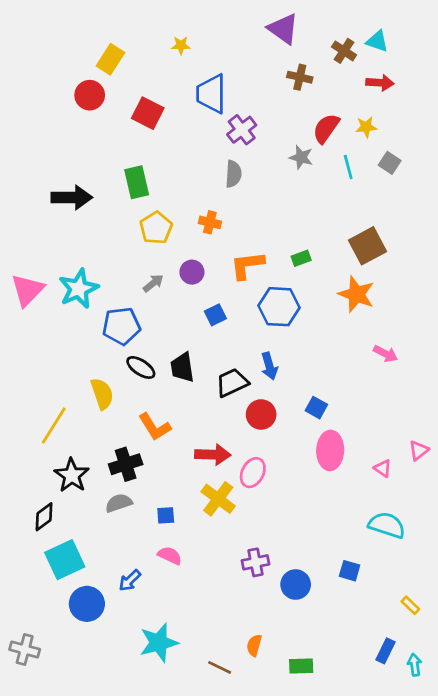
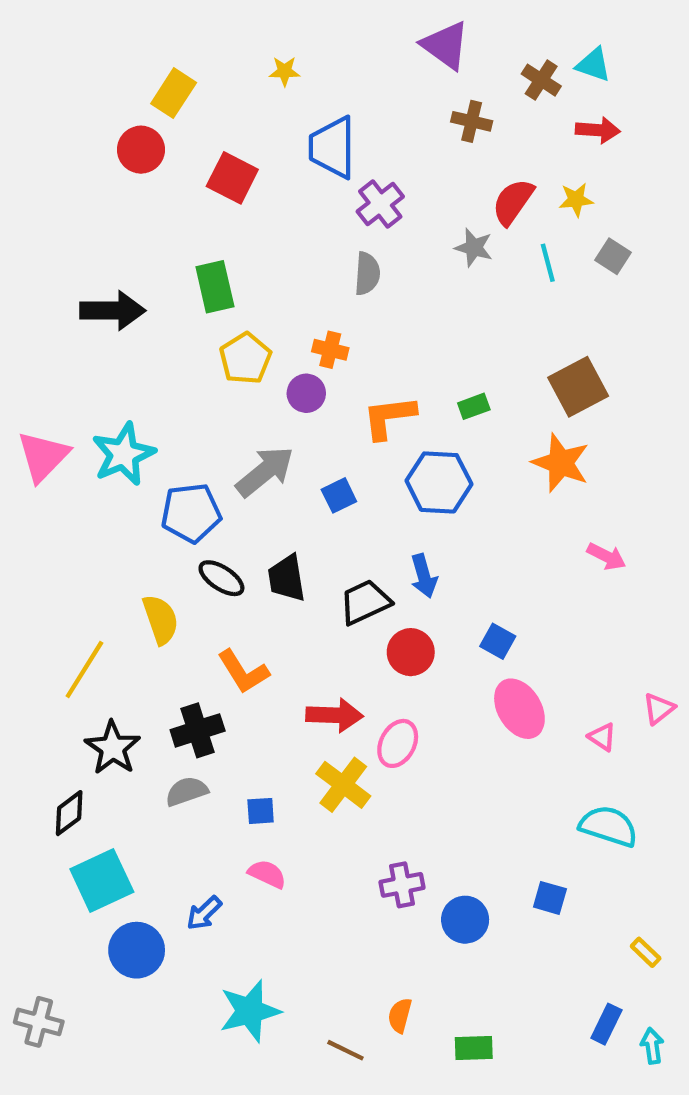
purple circle: (192, 272) -> (306, 393), moved
gray arrow: (153, 283) -> (265, 472), moved, size x1.8
pink ellipse: (330, 450) -> (519, 709), turned -33

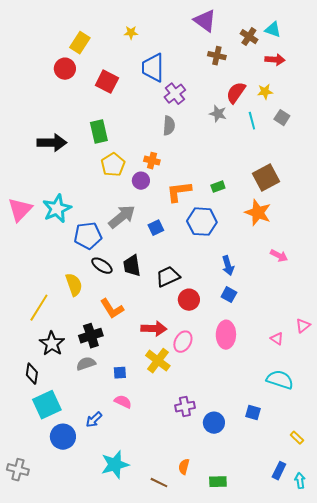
blue arrow: (424, 576) -> (228, 266), moved
pink ellipse: (519, 709) -> (226, 335), moved, turned 32
black diamond: (69, 813) -> (32, 374), turned -45

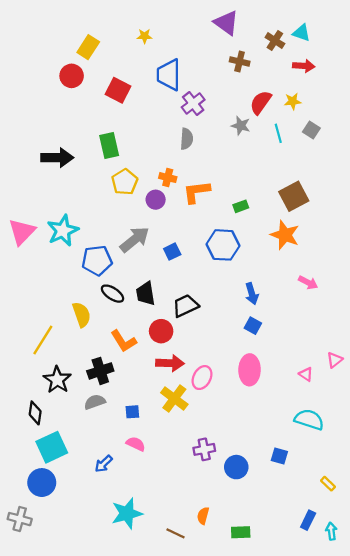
orange L-shape: (179, 192) -> (196, 192), moved
red circle: (189, 300) -> (161, 331), moved
blue circle: (63, 437) -> (42, 483), moved

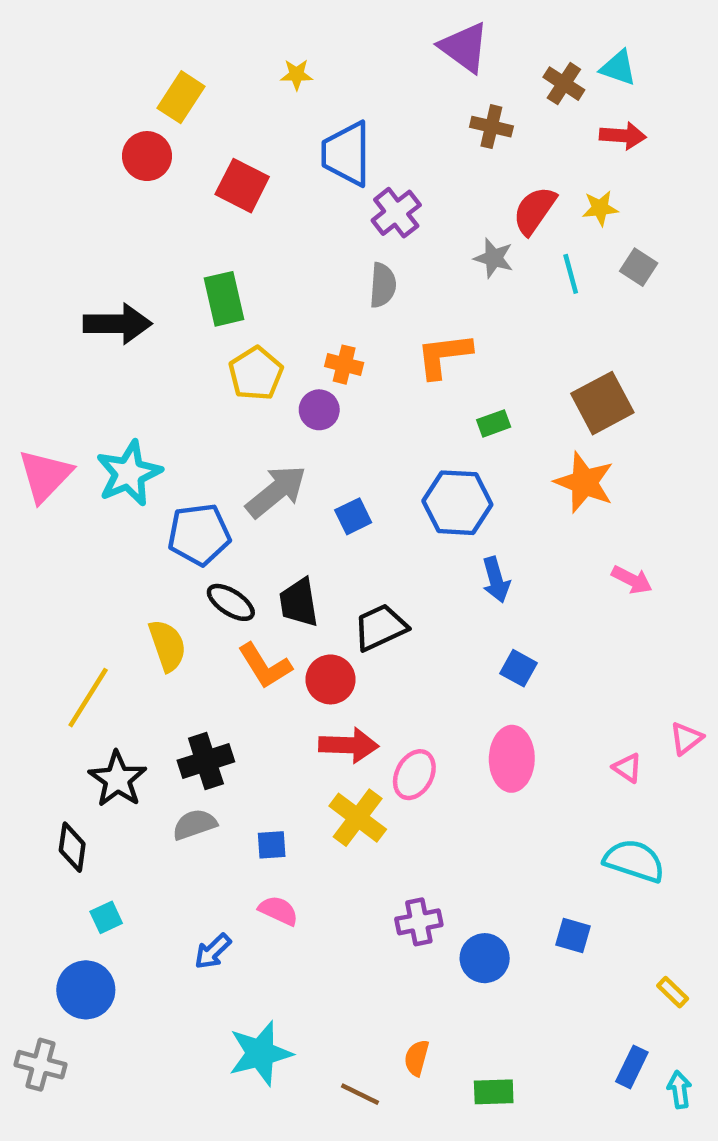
orange L-shape: (196, 192) -> (444, 355), moved
blue arrow: (252, 294) -> (496, 580), moved
orange L-shape: (124, 341) -> (265, 666), moved
cyan square: (52, 447) -> (106, 917), size x0.5

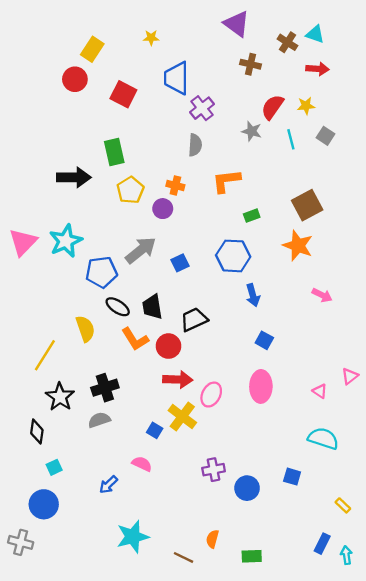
black arrow: (118, 324) -> (74, 177), moved
blue square: (272, 845) -> (155, 430), moved, turned 35

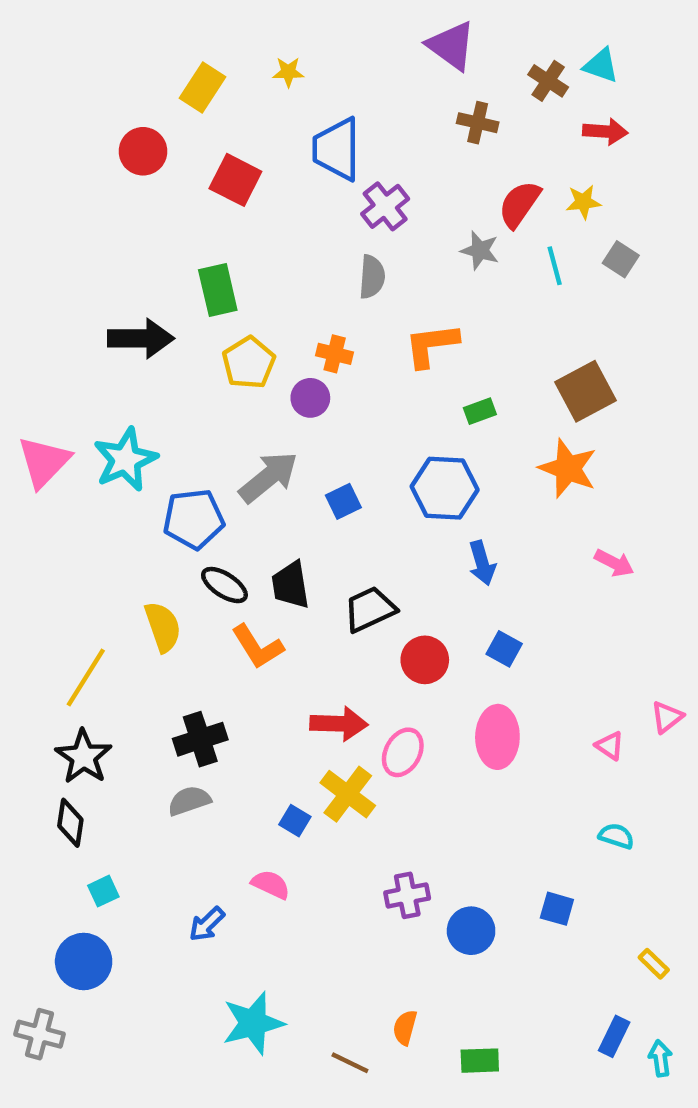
yellow rectangle: (92, 49) -> (202, 87), moved
red circle: (168, 346) -> (425, 660), moved
black star: (60, 397) -> (84, 757), moved
cyan semicircle: (323, 438) -> (616, 836), size x0.6

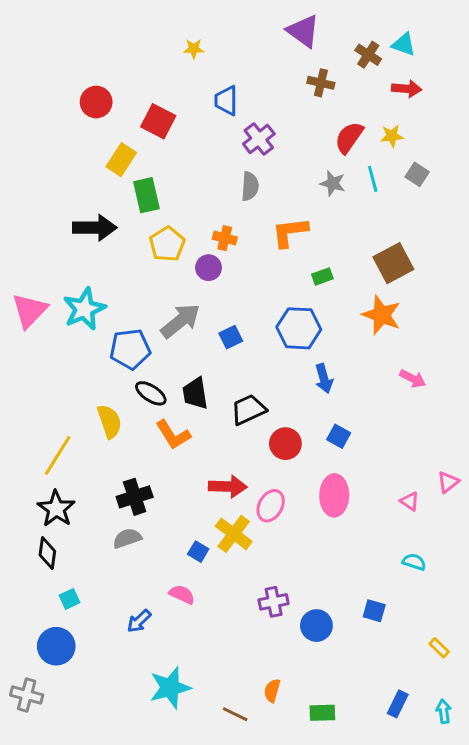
yellow rectangle: (202, 87) -> (121, 160), moved
blue trapezoid: (337, 149) -> (226, 101), size x0.7
gray star: (480, 250) -> (333, 183), moved
blue rectangle: (614, 1036) -> (398, 704), moved

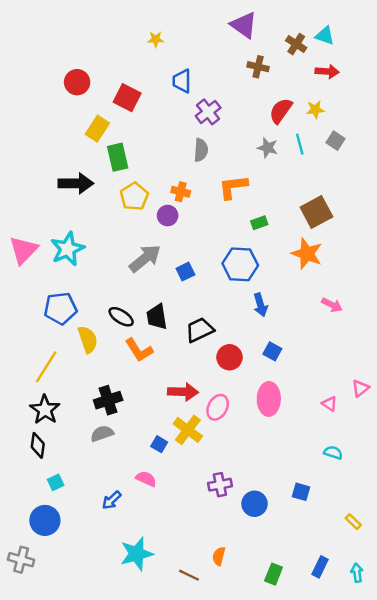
blue pentagon: (130, 349) -> (60, 308), moved
green rectangle: (322, 713) -> (274, 574), moved, turned -66

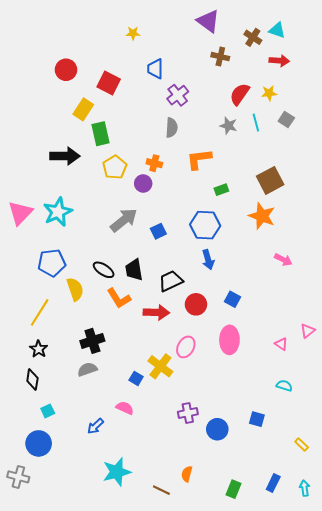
blue arrow: (260, 305) -> (208, 260), moved
red arrow: (183, 392) -> (156, 312), moved
black star: (45, 410) -> (39, 349), size x0.7

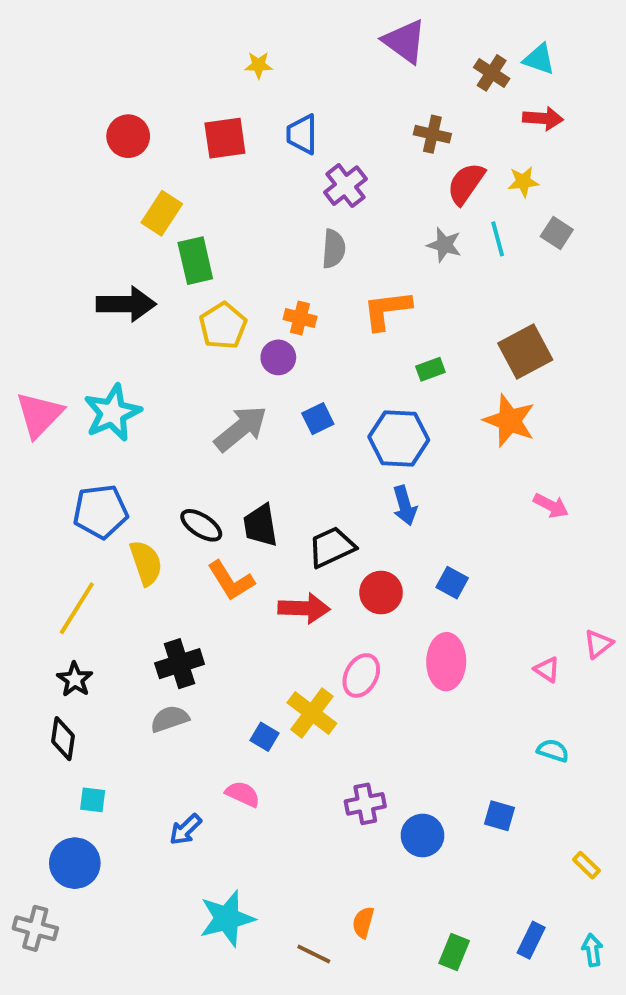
brown cross: (220, 57) -> (432, 134), moved
red square: (109, 83) -> (225, 138), moved, turned -35
blue square: (158, 231) -> (318, 419), moved
cyan square: (48, 411) -> (93, 800), turned 32

